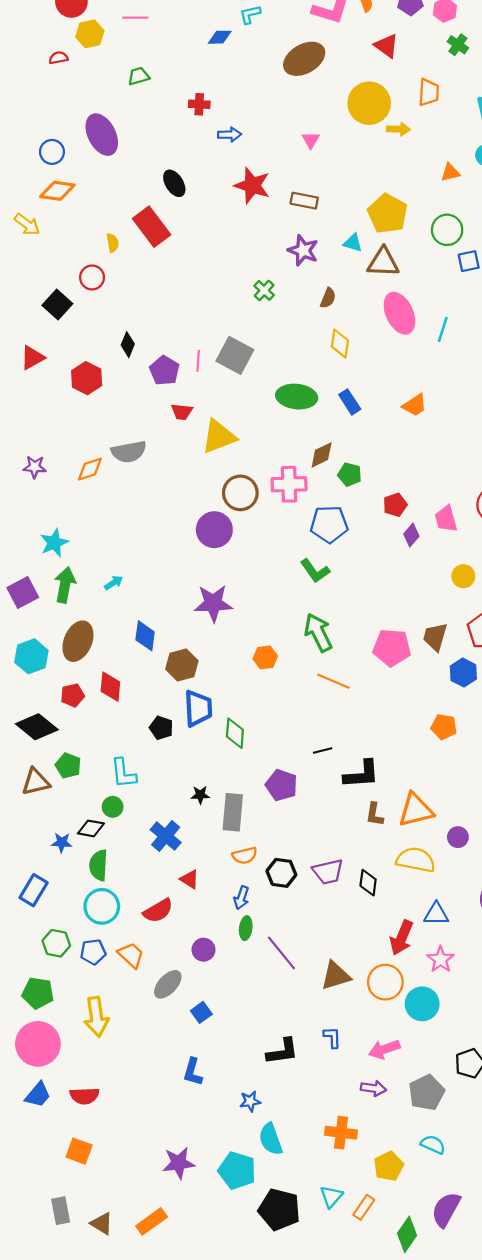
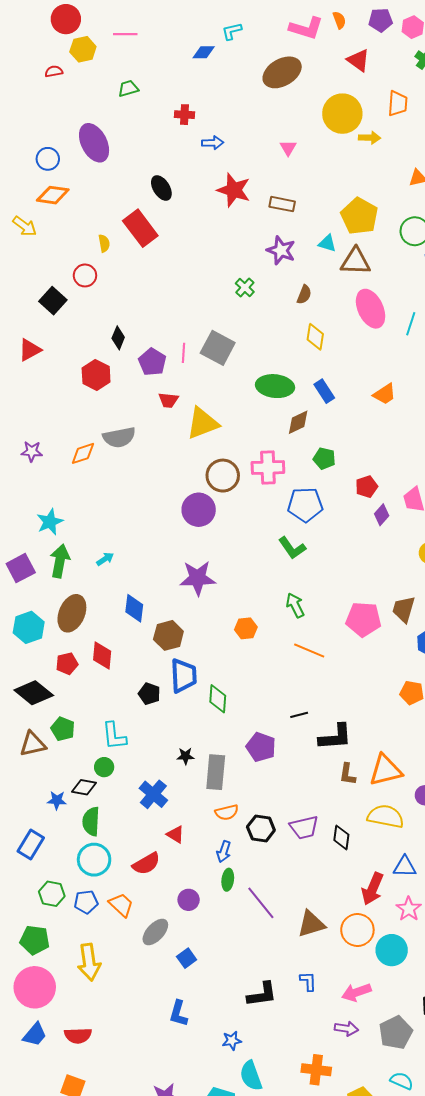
red hexagon: (87, 378) -> (96, 375), moved
brown diamond: (322, 455) -> (298, 422), moved
green arrow: (318, 633) -> (295, 605), size x0.7

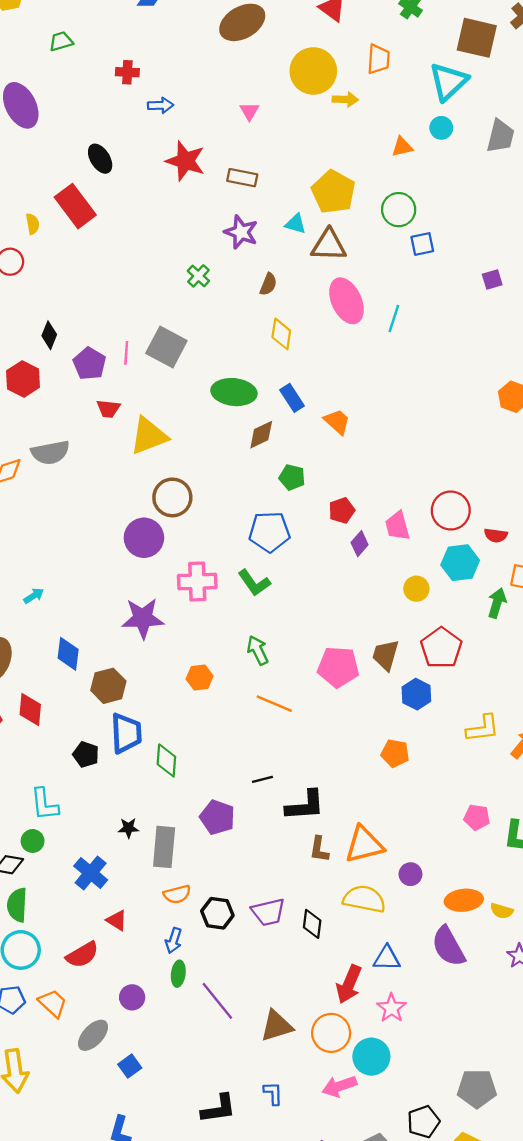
orange trapezoid: (385, 394) -> (337, 422), moved, turned -105
pink cross: (268, 468) -> (197, 582), moved
pink arrow: (356, 992) -> (339, 1086), moved

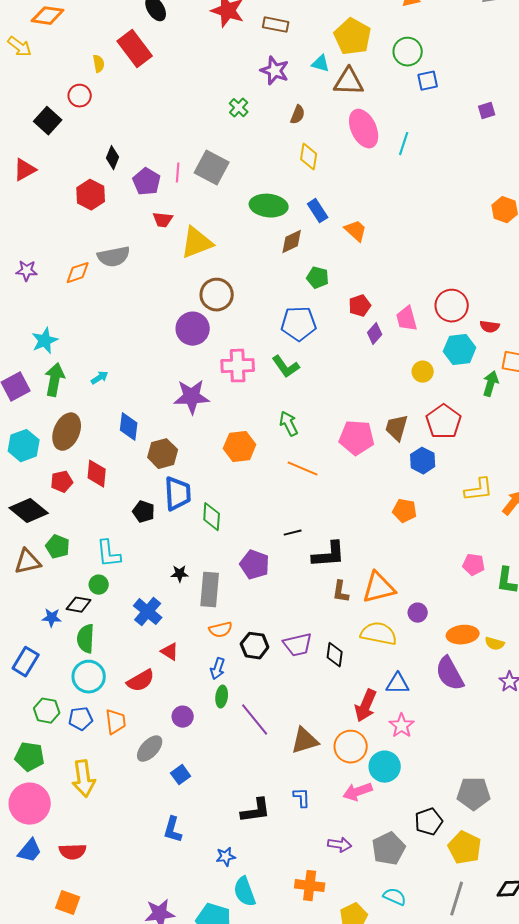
orange hexagon: (200, 678) -> (240, 447), size x1.4
orange trapezoid: (53, 1003) -> (116, 722), turned 40

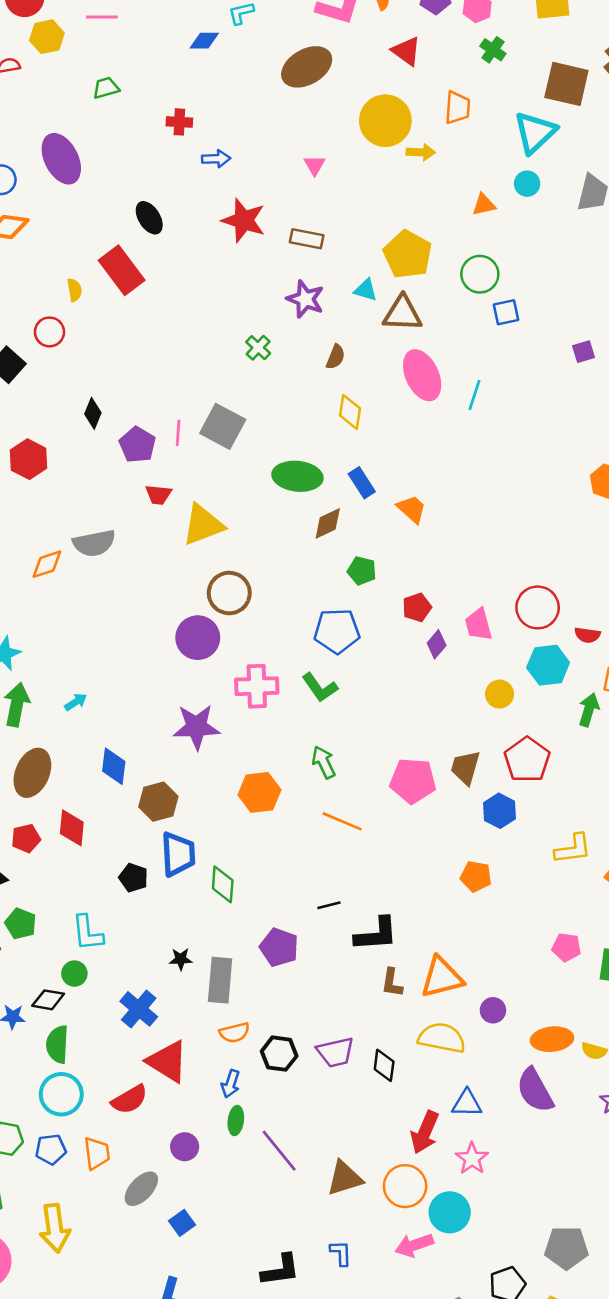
red hexagon: (91, 195) -> (28, 459), moved
red triangle: (170, 652) -> (168, 1061), size x1.8

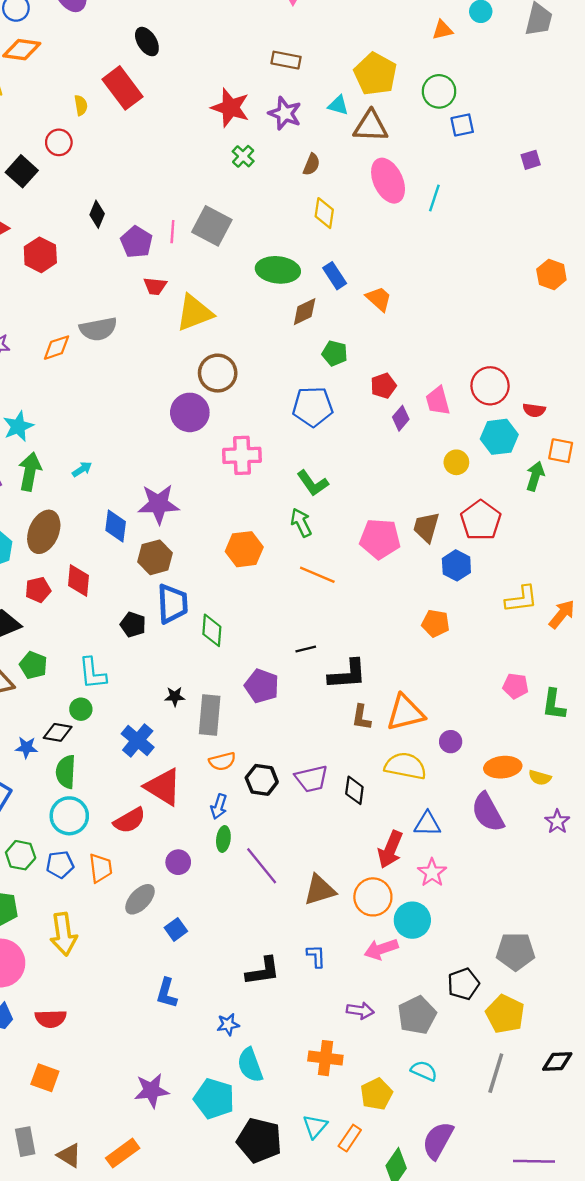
red star: (244, 220) -> (230, 108), moved
green L-shape: (320, 687) -> (313, 483), moved
purple star: (196, 727) -> (159, 504), moved

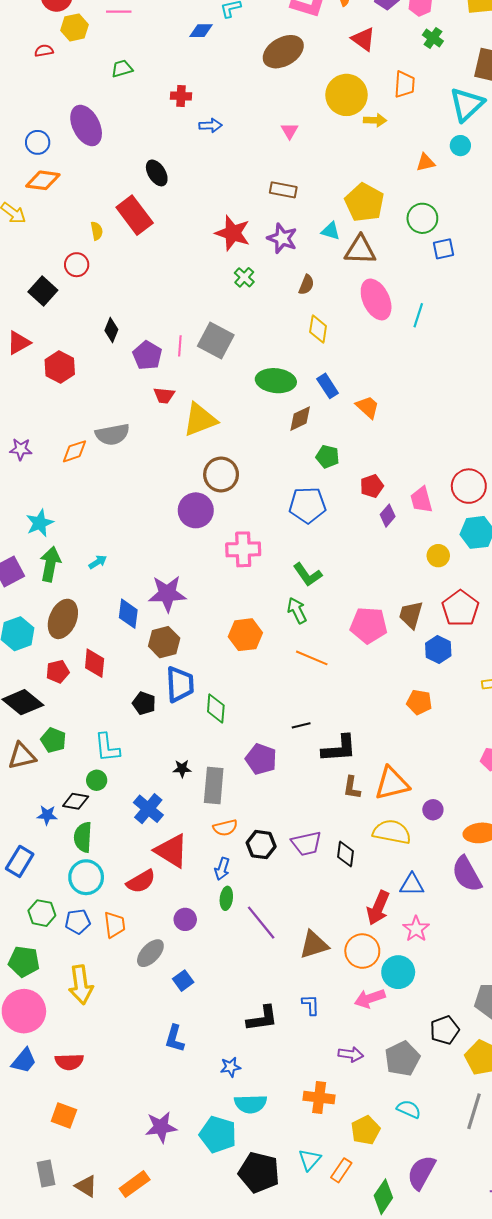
cyan semicircle: (250, 1065) -> (251, 1104), turned -72

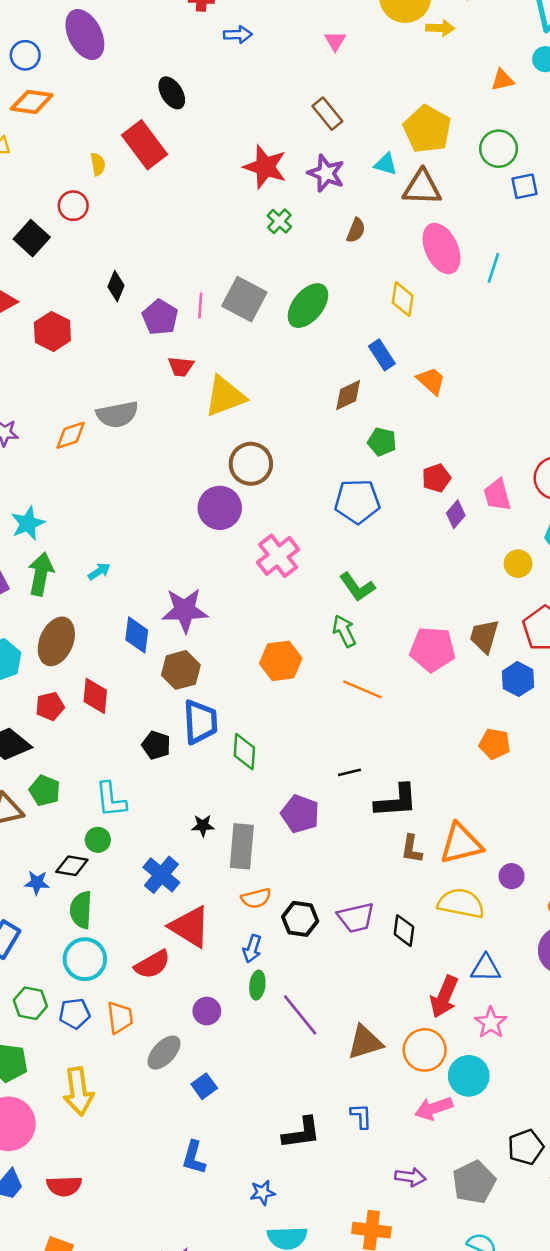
brown rectangle: (283, 190) -> (327, 114), turned 40
yellow diamond: (318, 329) -> (403, 299), moved
green ellipse: (276, 381) -> (308, 306), moved, turned -57
pink cross: (243, 549) -> (278, 556), turned -36

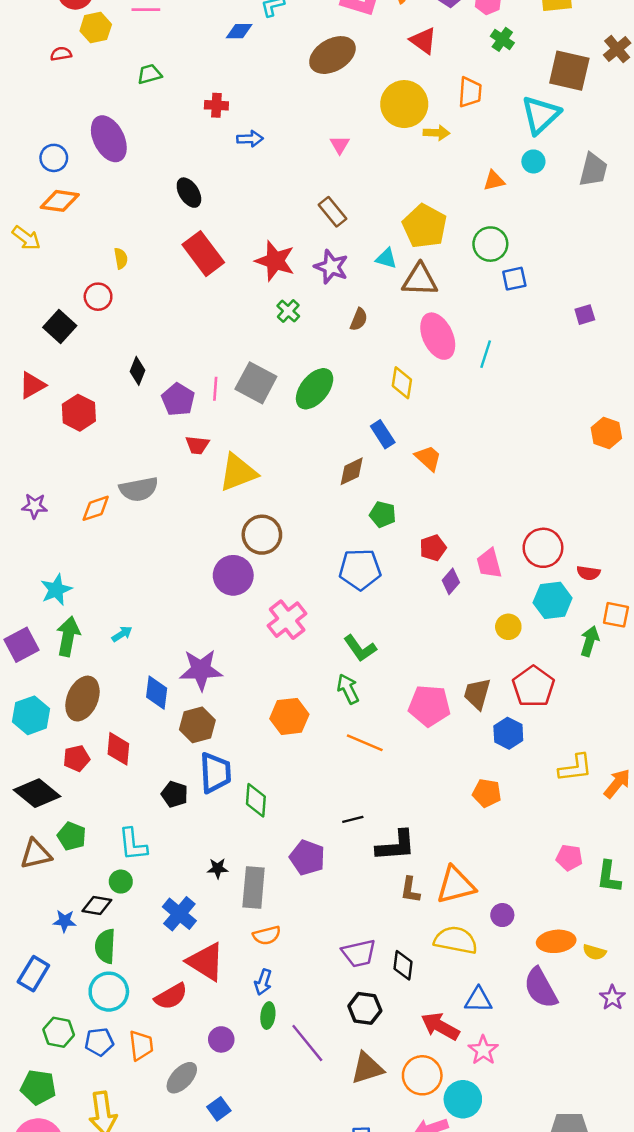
red rectangle: (145, 145) -> (203, 254), moved
black hexagon: (300, 919) -> (365, 1008), moved
red arrow: (444, 997) -> (440, 1026), turned 96

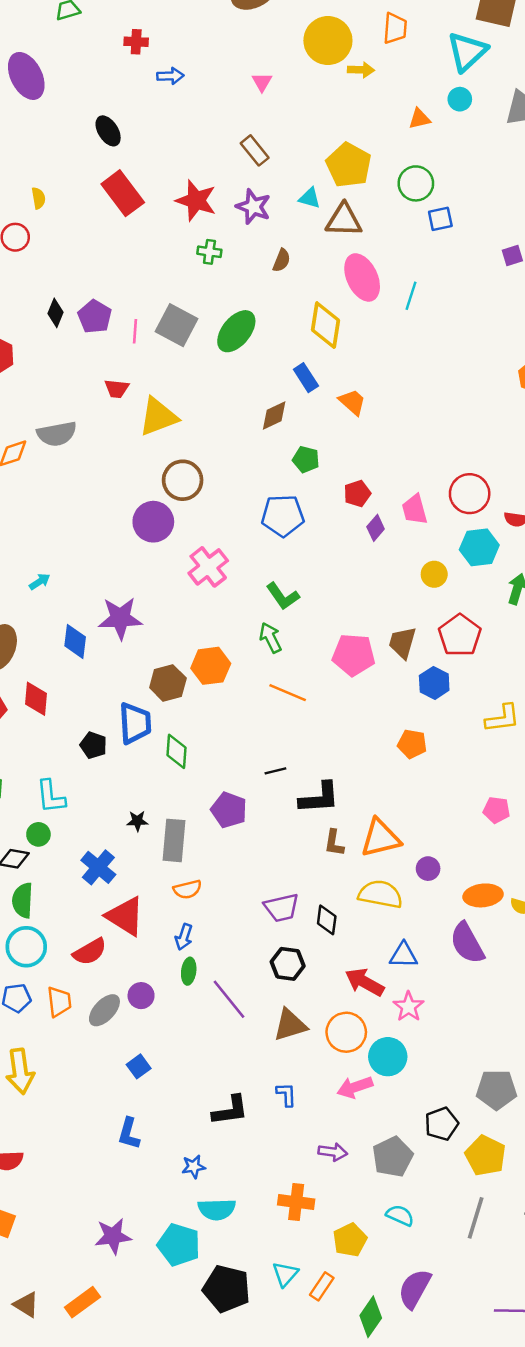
green cross: (288, 311) -> (209, 252), turned -35
yellow diamond: (402, 383) -> (325, 325), size x1.4
purple pentagon: (178, 400) -> (95, 317), moved
brown hexagon: (197, 725) -> (168, 683), moved
gray ellipse: (182, 1078) -> (104, 1010), moved

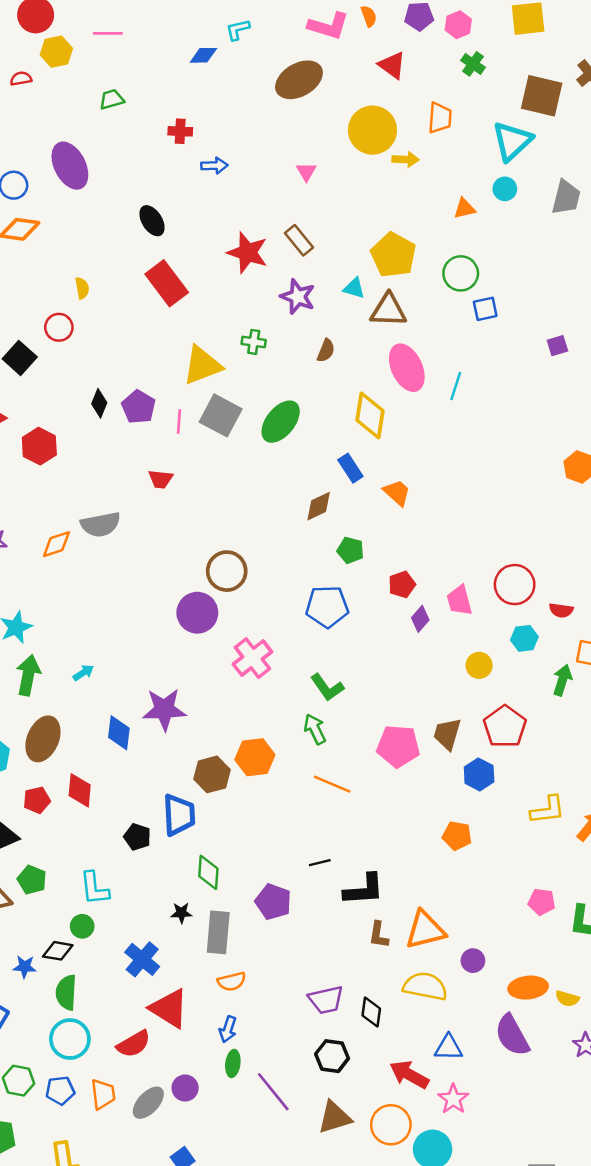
red star: (196, 201) -> (248, 253), moved
yellow triangle: (158, 417) -> (202, 365), moved
cyan hexagon: (479, 547) -> (524, 638), size x0.7
green diamond: (176, 751) -> (208, 872), moved

